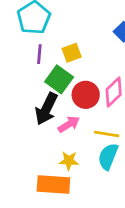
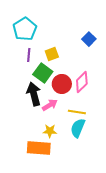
black arrow: (46, 109) -> (34, 94), turned 140

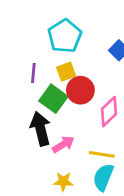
cyan pentagon: (25, 29) -> (65, 36), moved
red circle: (62, 84) -> (80, 90), moved

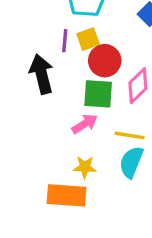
purple line: (33, 73) -> (65, 41), moved
green square: (53, 99) -> (98, 94), moved, turned -32
black arrow: (40, 129) -> (42, 74), moved

